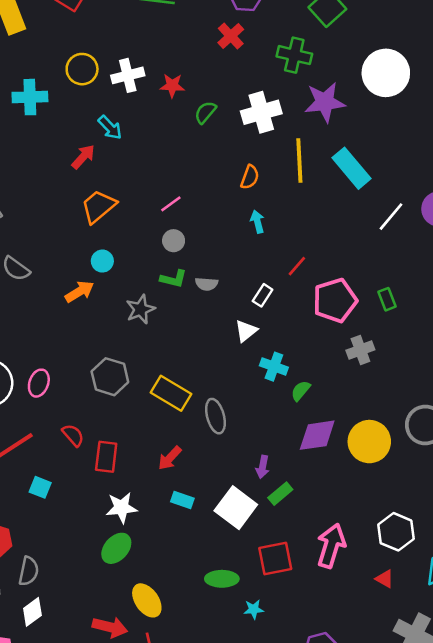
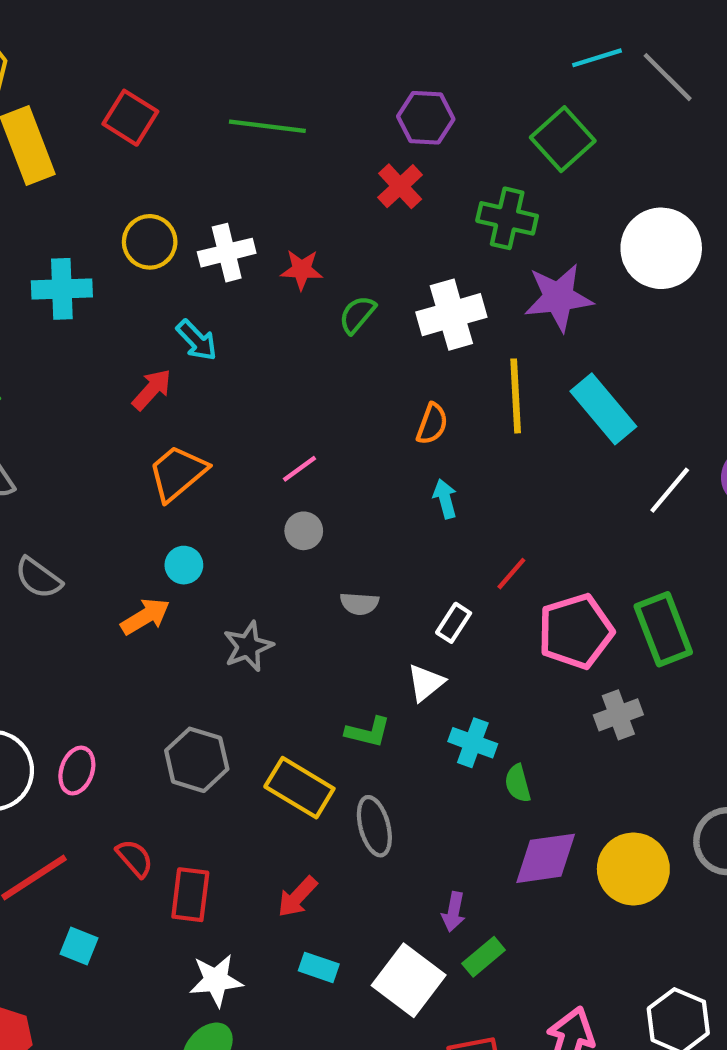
green L-shape: (174, 279) -> (368, 732), moved
green rectangle: (387, 299) -> (663, 629), size x1.8
green semicircle: (301, 391) -> (518, 783), turned -55

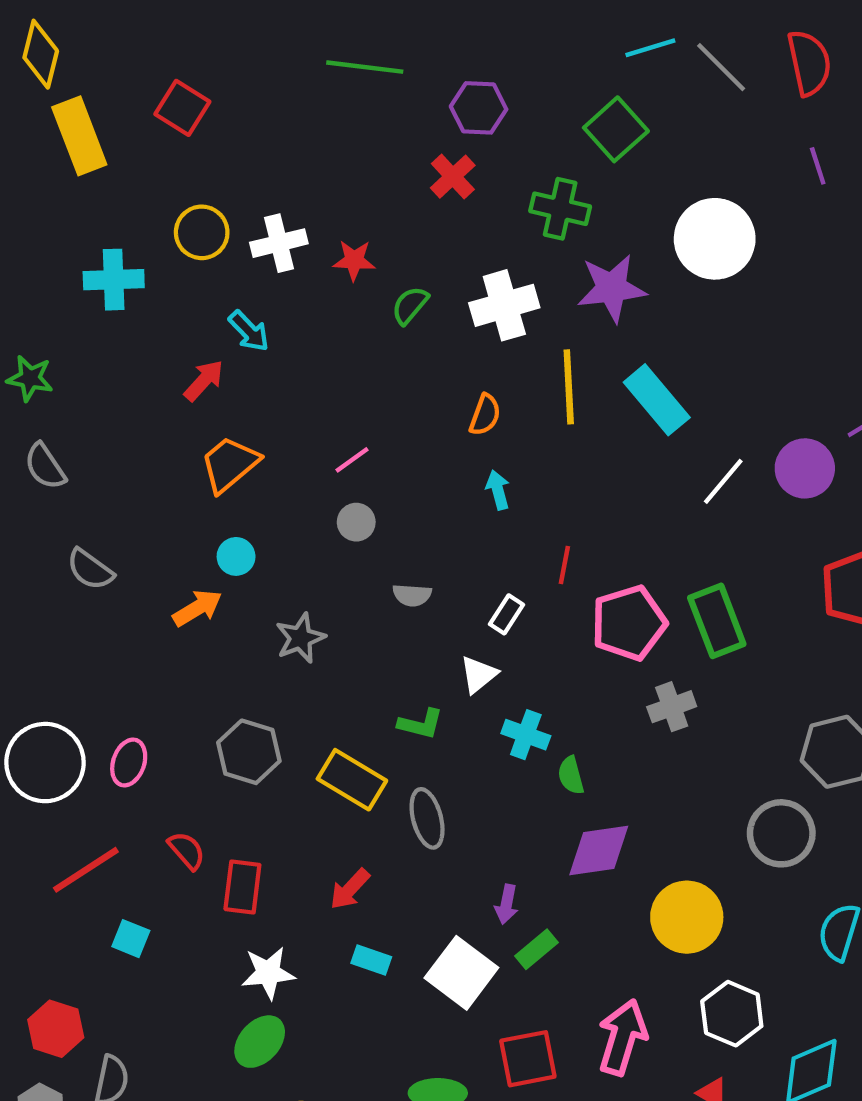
green line: (267, 126) -> (365, 67), moved
red line: (511, 574) -> (564, 565), turned -30
yellow circle: (633, 869) -> (687, 917), moved

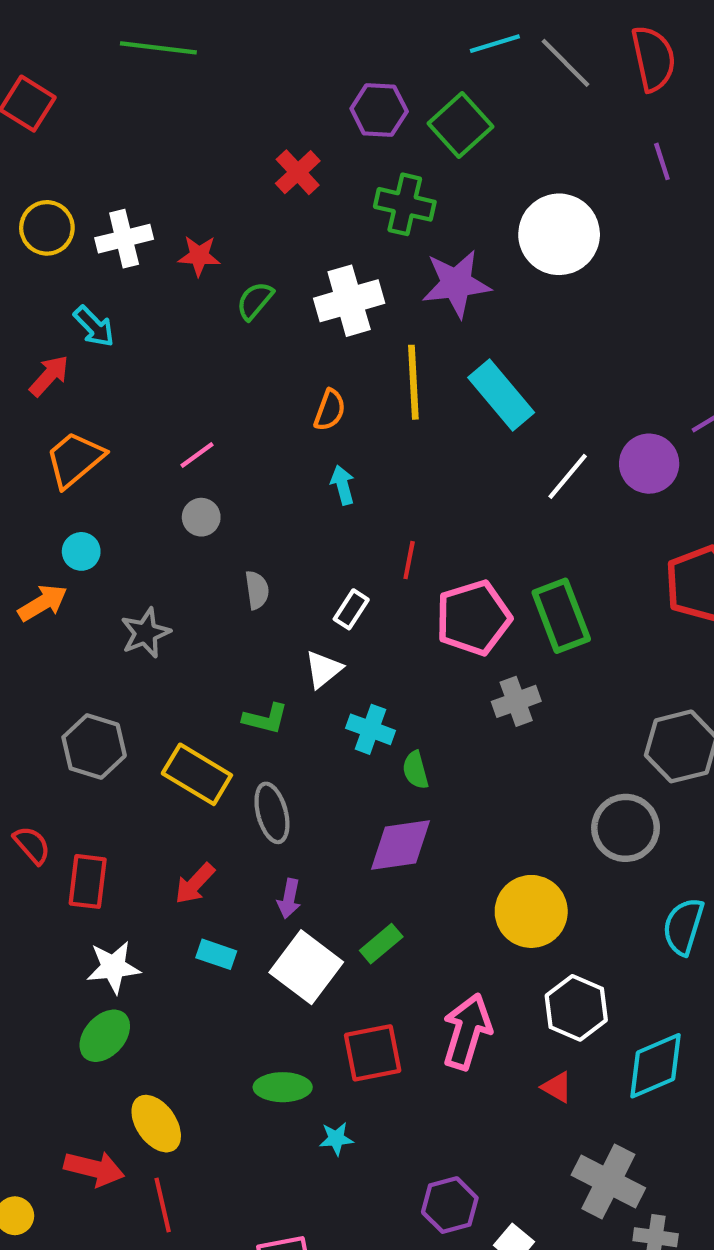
green line: (365, 67) -> (158, 48), moved
purple hexagon: (479, 108) -> (379, 110), moved
gray semicircle: (412, 595) -> (257, 590), turned -102
purple diamond: (599, 851) -> (401, 845), moved
purple arrow: (506, 904) -> (289, 899), moved

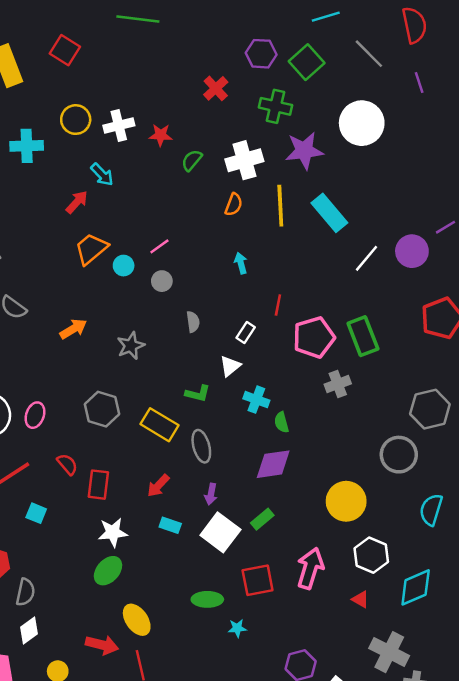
gray line: (566, 63) -> (369, 54), moved
orange semicircle: (330, 410) -> (234, 204), moved
cyan circle: (81, 551) -> (124, 266), moved

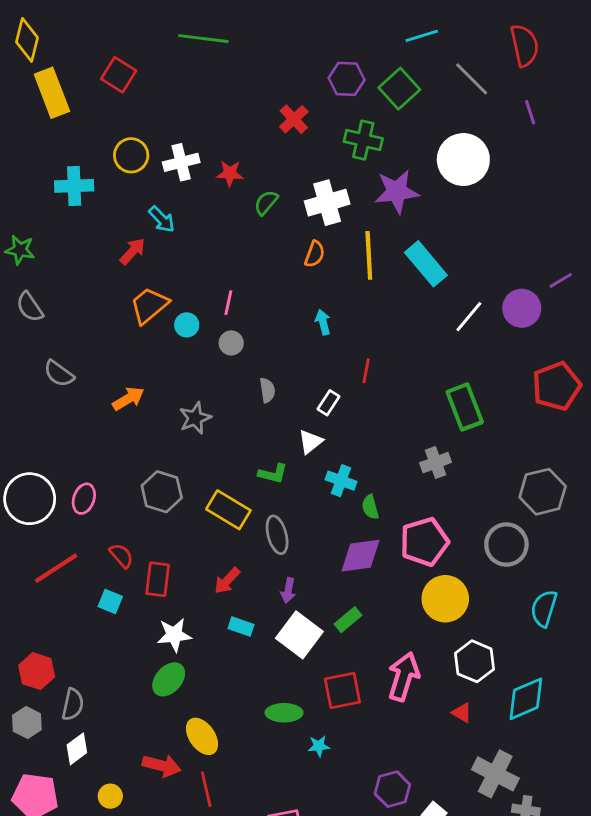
pink line: (159, 246) -> (228, 303), turned -42
pink pentagon: (314, 337) -> (424, 542), moved
cyan square: (36, 513) -> (110, 602), moved

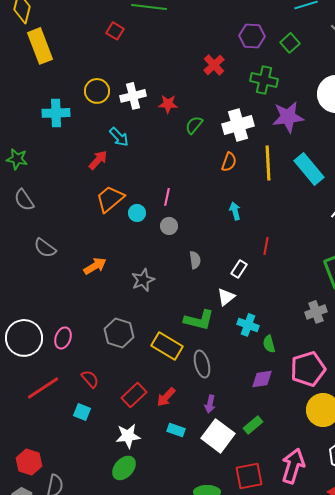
red square: (119, 75) -> (115, 31), moved, size x0.7
green square: (399, 89) -> (290, 43), size x0.7
green L-shape: (273, 474) -> (199, 320), size x1.4
purple diamond: (360, 556) -> (262, 379), size x0.7
red rectangle: (158, 579) -> (134, 395), moved, turned 40

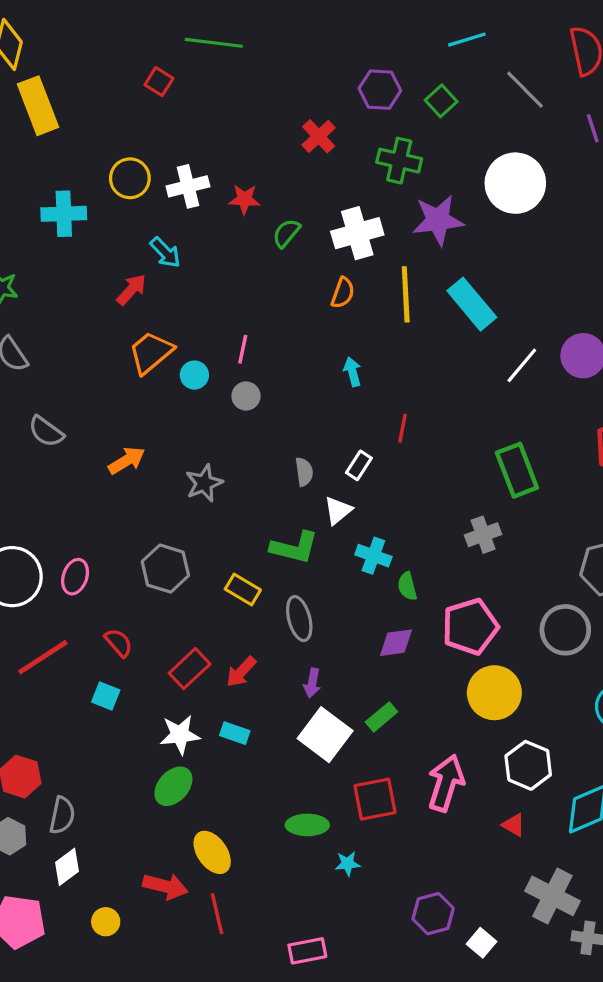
gray semicircle: (195, 260) -> (304, 472), moved
yellow rectangle: (167, 346) -> (243, 590), size x0.7
cyan rectangle: (176, 430) -> (235, 733), moved

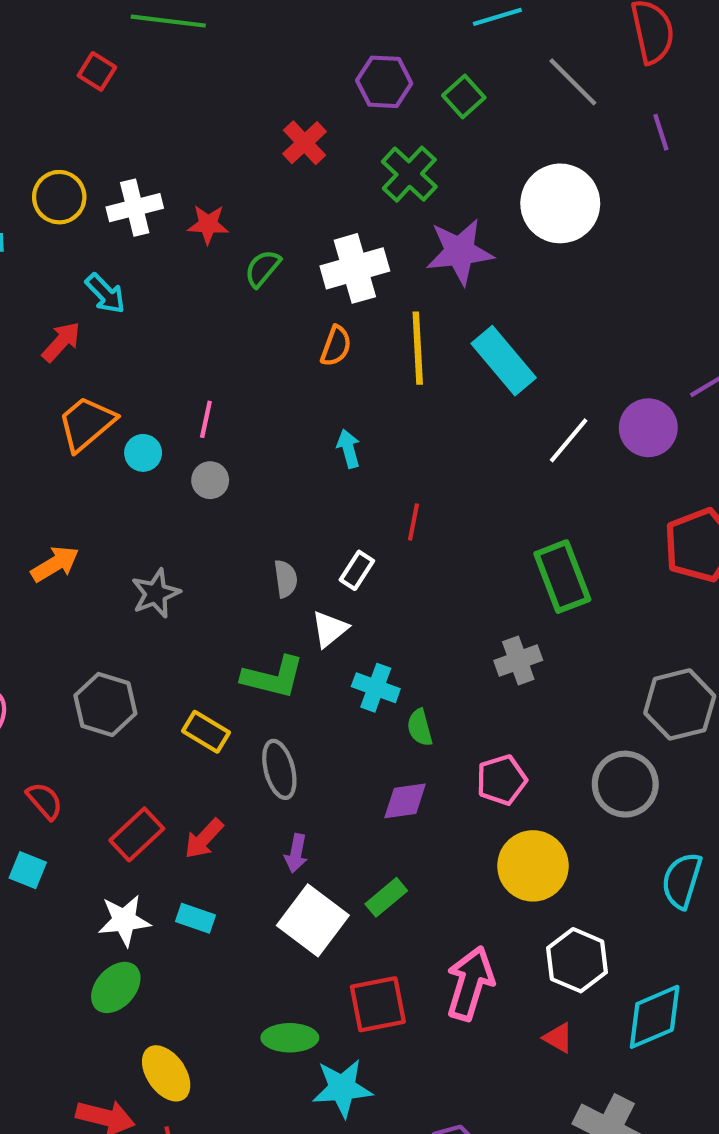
green cross: (399, 161) -> (409, 174), turned 30
pink pentagon: (470, 627) -> (502, 780), size x0.7
cyan star: (348, 864) -> (342, 1088), size x1.8

